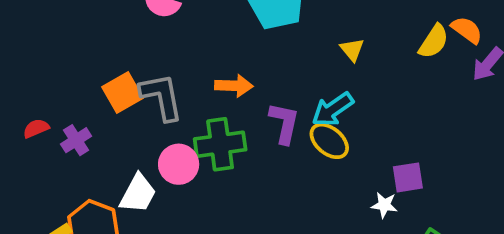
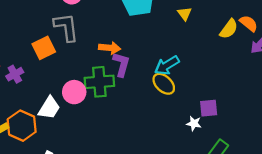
yellow triangle: (352, 50) -> (185, 14), moved
gray L-shape: (161, 97) -> (66, 27), moved
purple L-shape: (284, 123) -> (121, 64), moved

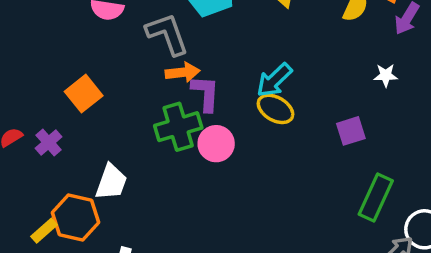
gray L-shape: (66, 27) -> (167, 34), moved
pink circle: (74, 92) -> (216, 144), moved
white star: (194, 123) -> (386, 75), moved

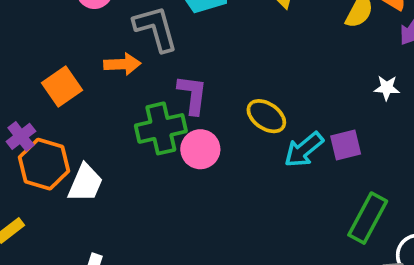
orange arrow: (183, 72) -> (122, 64), moved
cyan arrow: (274, 80) -> (304, 150), moved
orange hexagon: (75, 217) -> (44, 164), moved

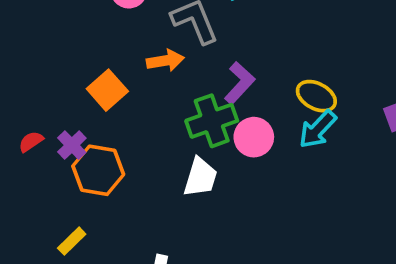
purple L-shape: (192, 95) -> (239, 83), turned 42
cyan arrow: (304, 150) -> (318, 129), moved
white trapezoid: (85, 183) -> (200, 177), moved

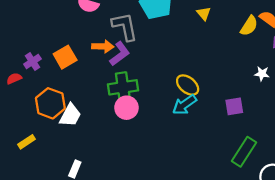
purple L-shape: (239, 83) -> (120, 54), moved
pink circle: (254, 137) -> (126, 108), moved
purple cross: (72, 145) -> (32, 62), moved
white trapezoid: (200, 177) -> (70, 115), moved

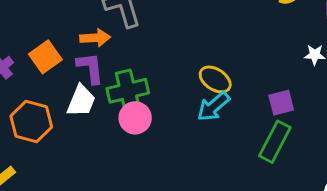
purple L-shape: (120, 54) -> (90, 68), moved, turned -55
white trapezoid: (70, 115) -> (81, 101), moved
green rectangle: (244, 152) -> (275, 142), moved

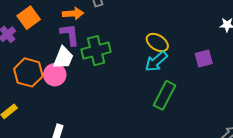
orange square: (45, 57) -> (29, 18), moved
pink circle: (135, 118) -> (55, 75), moved
green rectangle: (275, 142) -> (164, 95), moved

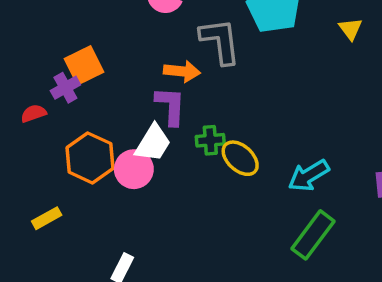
orange square: (29, 18) -> (84, 65), moved
yellow ellipse: (157, 42) -> (240, 158), moved
green cross: (96, 51) -> (210, 140), size x0.6

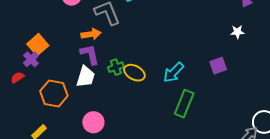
pink circle: (134, 169) -> (93, 122), moved

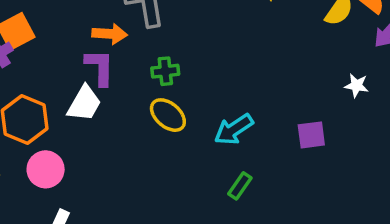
green cross: (116, 67) -> (165, 71), moved
green rectangle: (184, 104) -> (240, 186), size x0.6
pink circle: (93, 122) -> (46, 169), moved

